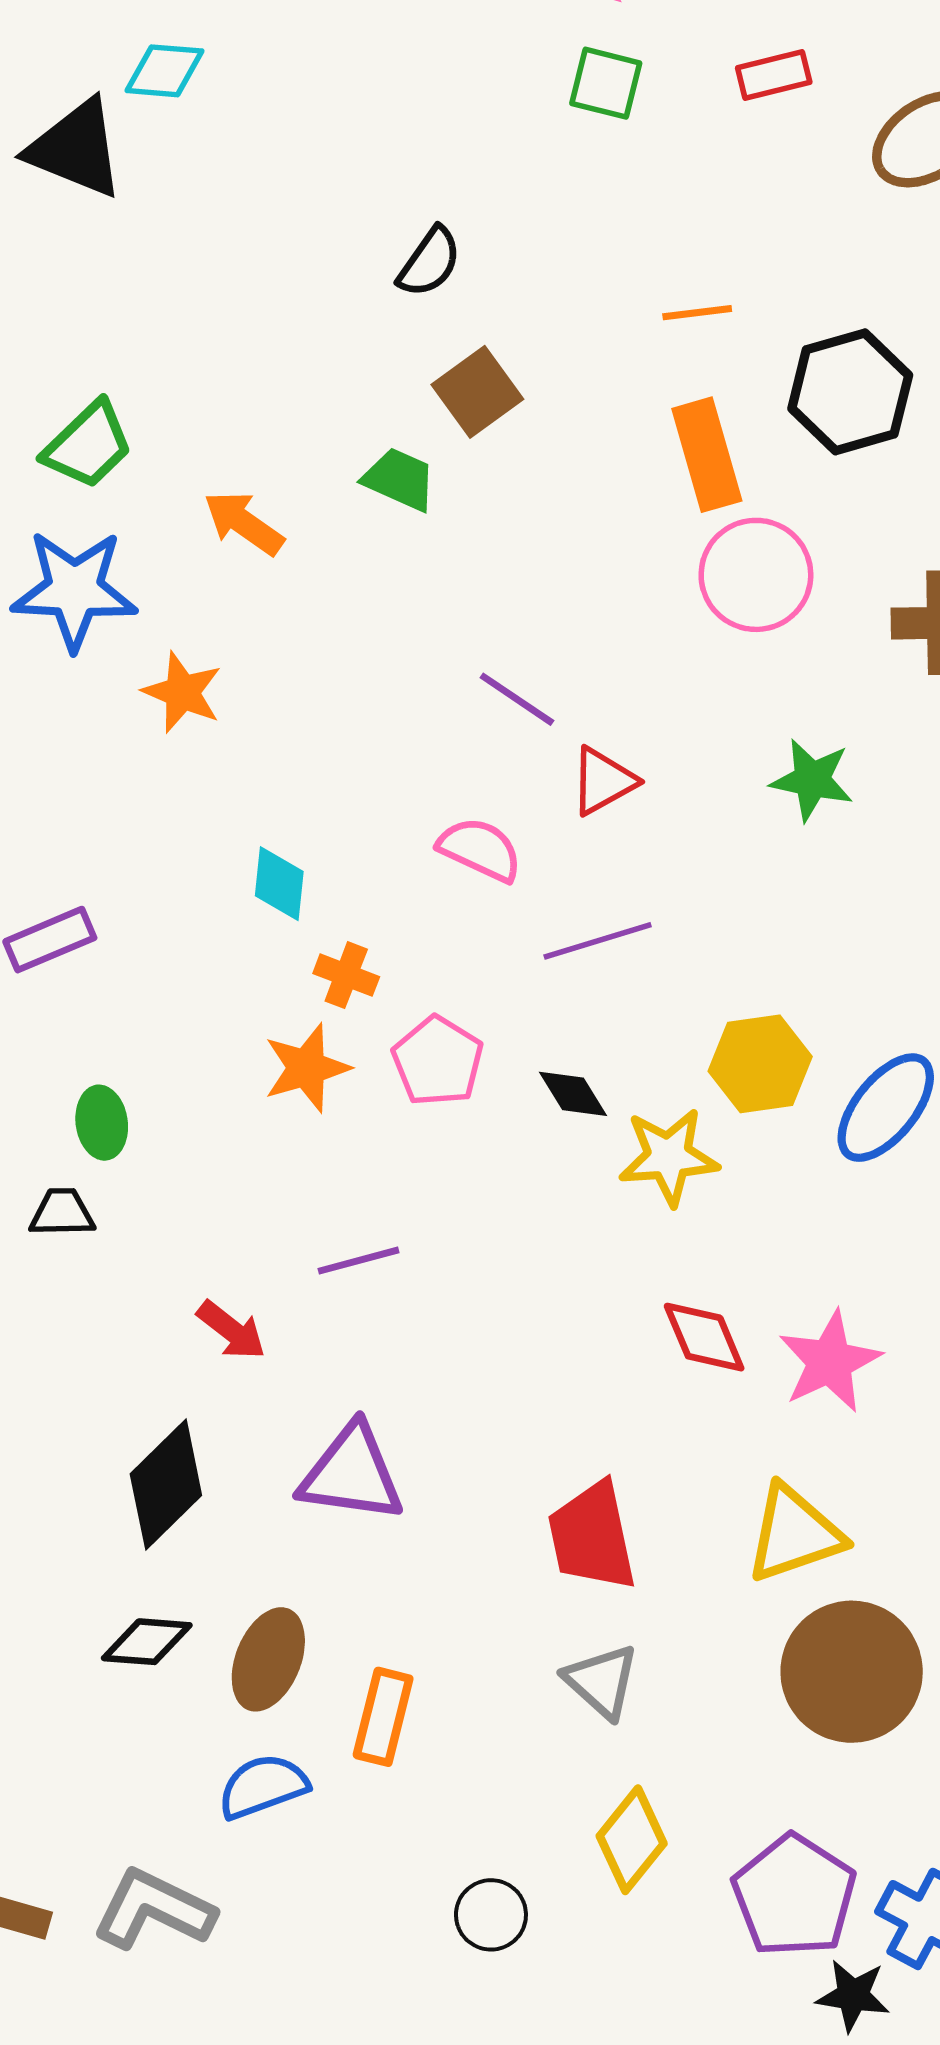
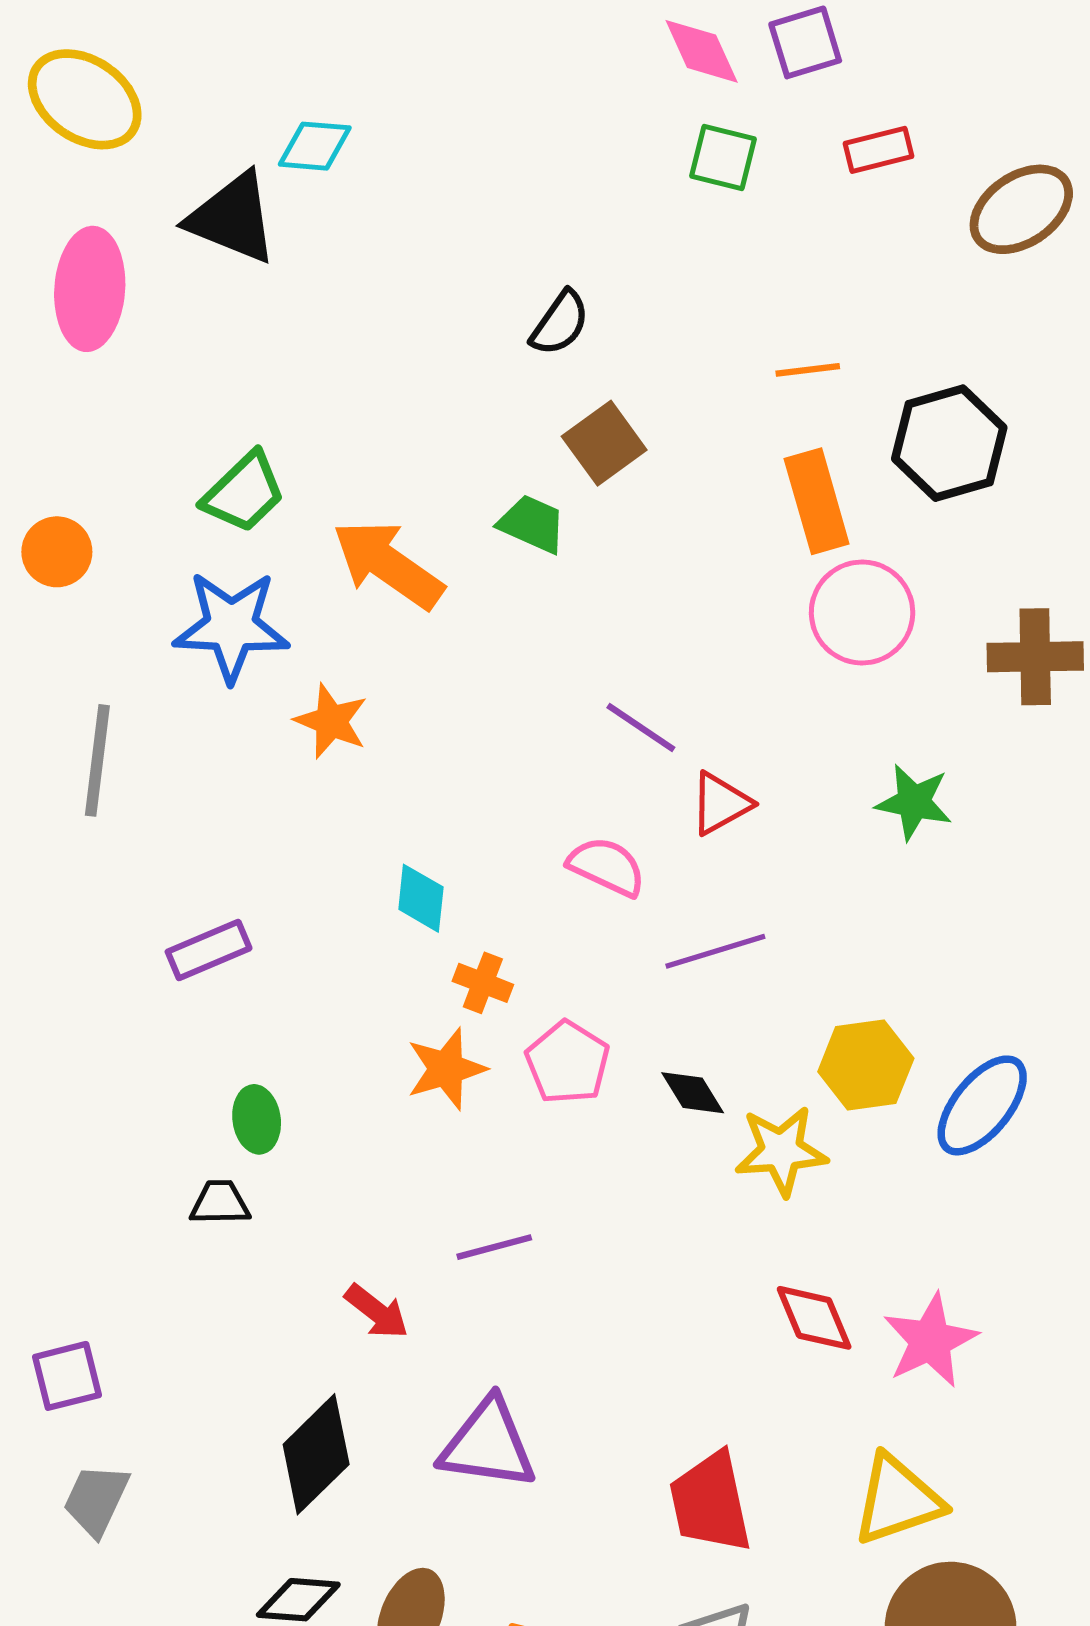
orange arrow: (244, 523) -> (388, 564), size x1.5

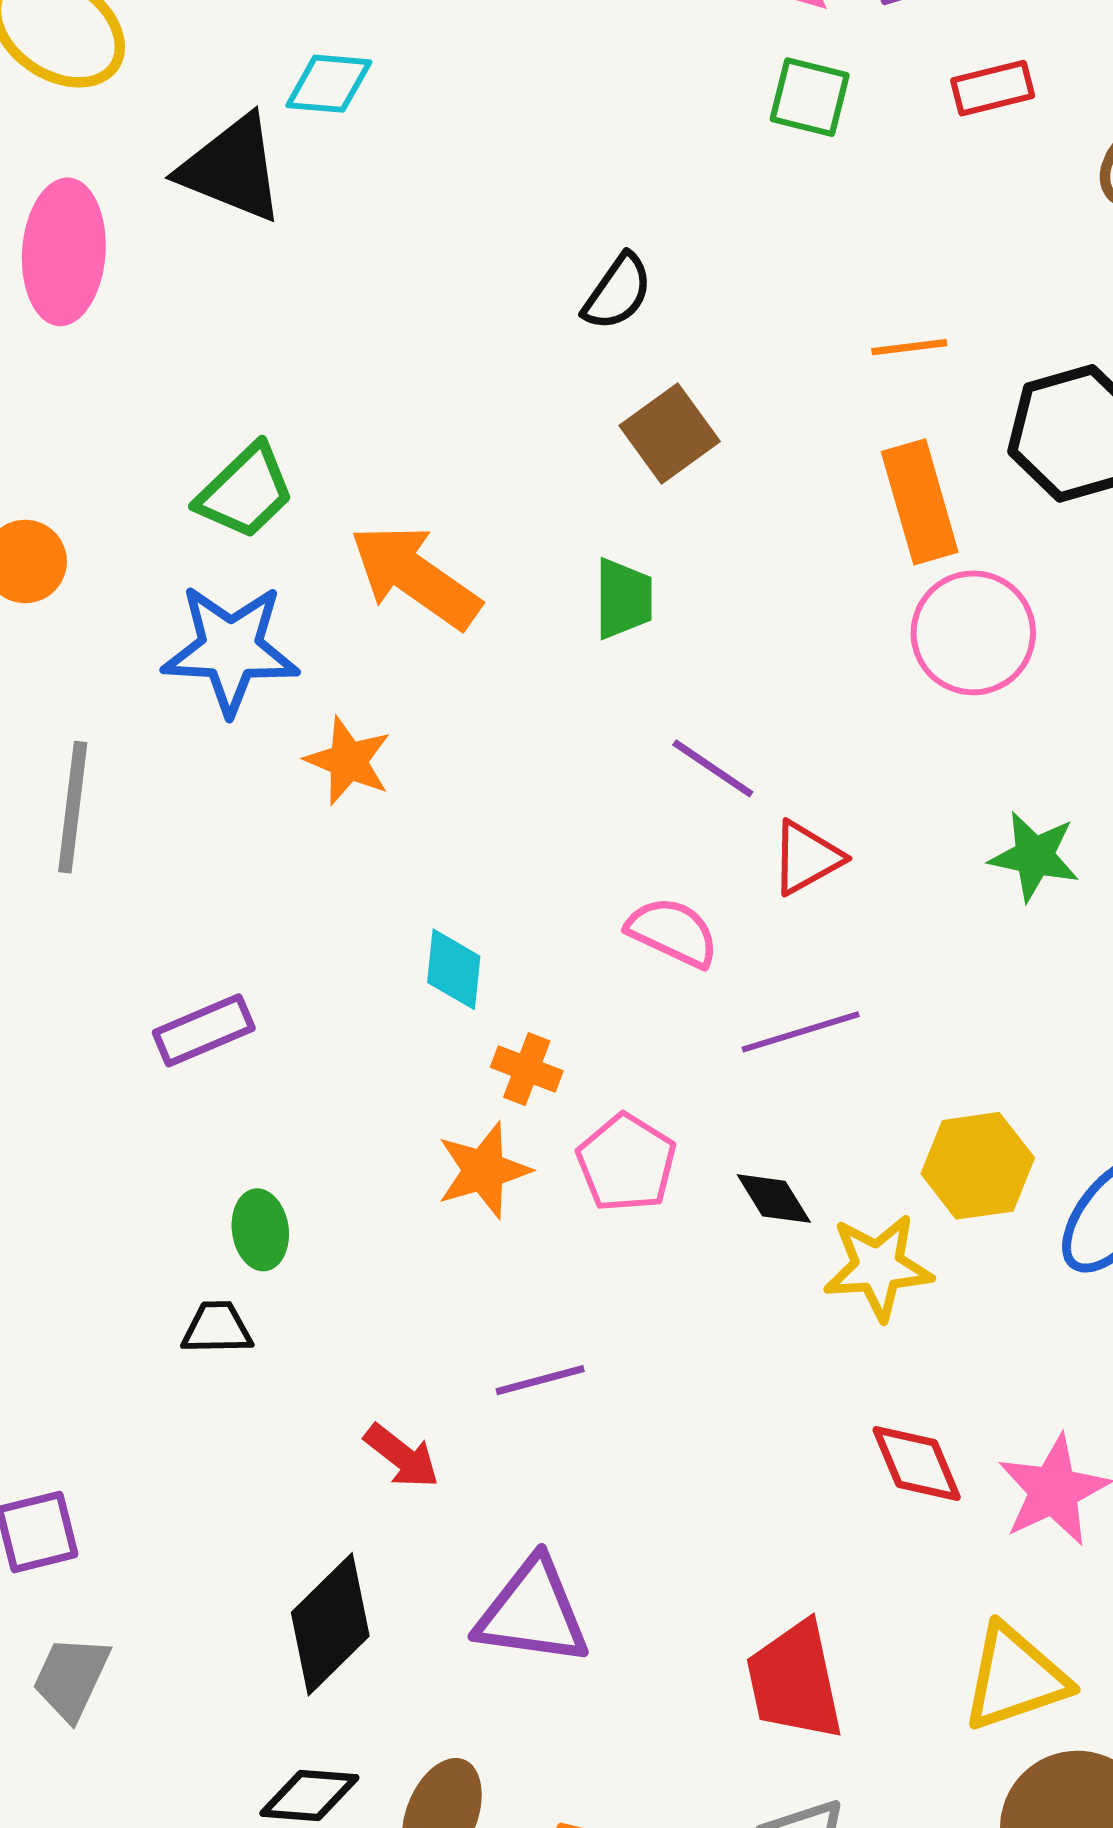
green trapezoid: (532, 524) -> (623, 599), moved, turned 66

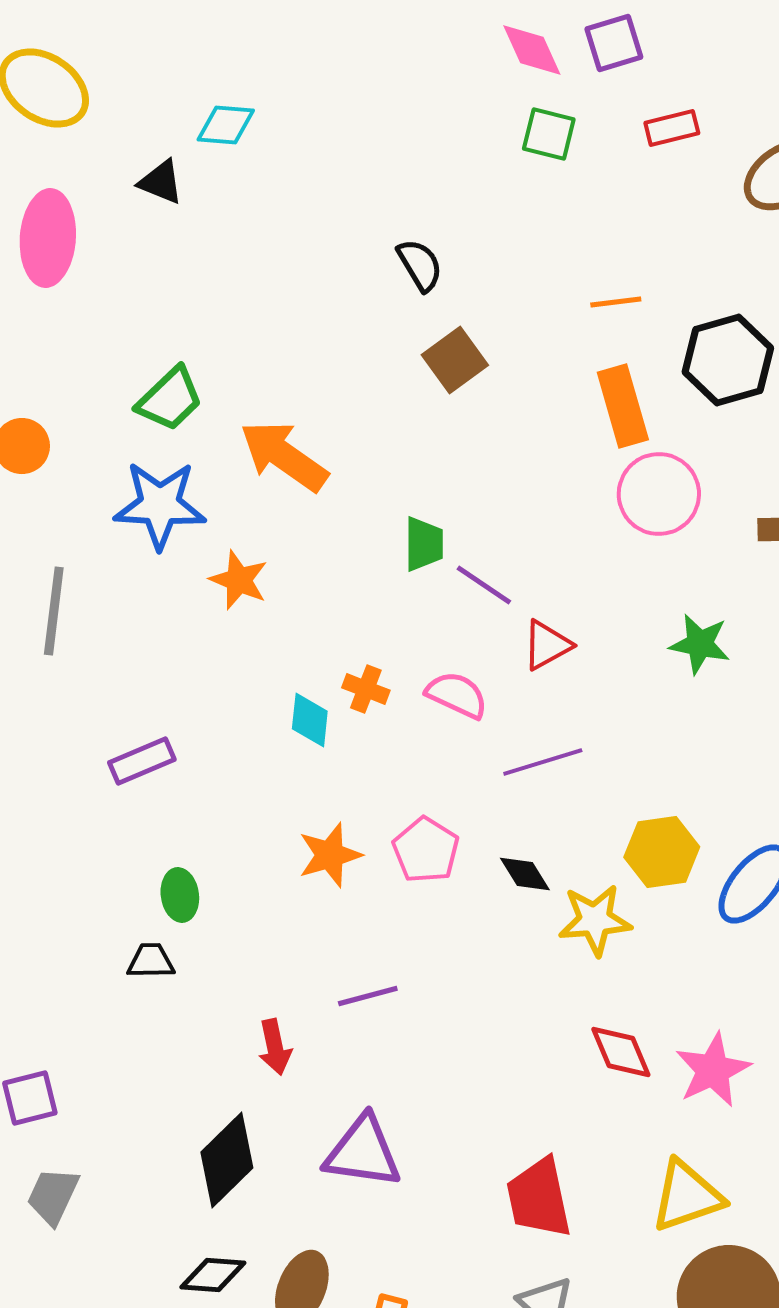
black triangle: (232, 169) -> (161, 182), size x0.6
black semicircle: (618, 292) -> (420, 265), turned -66
green trapezoid: (623, 599) -> (424, 544), moved
orange cross: (527, 1069) -> (366, 689), moved
red arrow: (402, 1456) -> (275, 1047), turned 40

